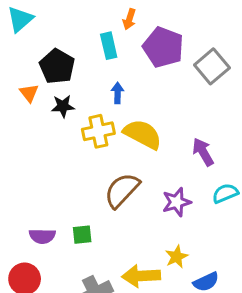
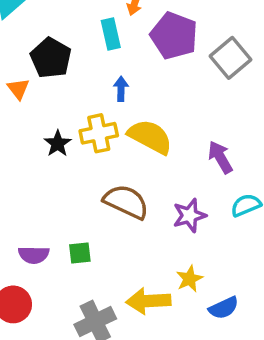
black star: (63, 106) -> (58, 144), moved, turned -30
brown semicircle: (122, 190) -> (126, 202), turned 72

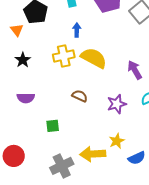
black star: (58, 144) -> (23, 60), moved
brown semicircle: (126, 202) -> (80, 96), size x0.6
purple semicircle: (34, 255) -> (26, 98), moved

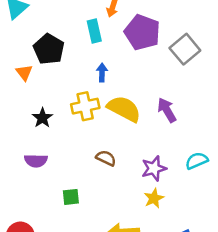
black star: (23, 60) -> (42, 118), moved
purple arrow: (135, 70) -> (167, 110), moved
yellow star: (117, 141) -> (154, 198), moved

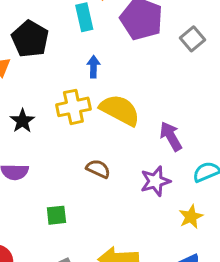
gray square: (185, 49) -> (193, 39), size x0.7
purple arrow: (167, 110) -> (171, 136), moved
yellow star: (154, 198) -> (191, 217), moved

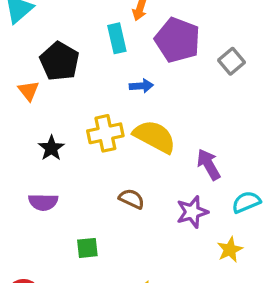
blue arrow: (94, 67) -> (141, 86), moved, turned 85

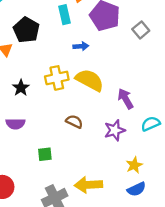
yellow star: (230, 250) -> (134, 165), moved

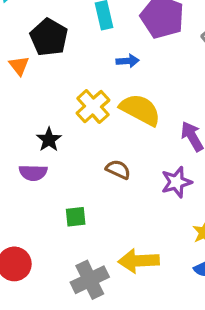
yellow cross: (57, 78) -> (93, 107), turned -30
black star: (21, 88) -> (49, 140), moved

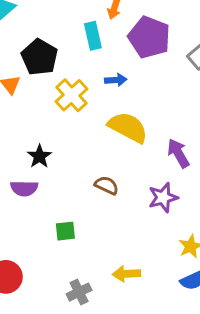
yellow cross: (93, 107) -> (71, 95), moved
yellow arrow: (139, 261) -> (126, 274), size x0.7
gray cross: (90, 280) -> (79, 292), size x0.7

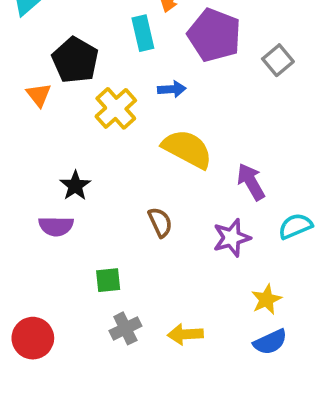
brown semicircle: (107, 185) -> (160, 222), turned 40
gray cross: (79, 292) -> (125, 328), moved

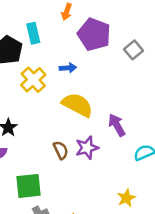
cyan rectangle: (143, 33) -> (33, 33), moved
purple star: (232, 238) -> (87, 148), moved
green square: (108, 280) -> (28, 186), size x1.6

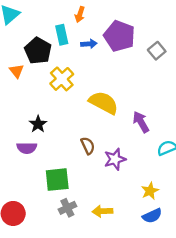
orange arrow: (67, 12) -> (80, 14), moved
blue arrow: (68, 68) -> (89, 44), moved
purple star: (87, 148) -> (115, 159), moved

